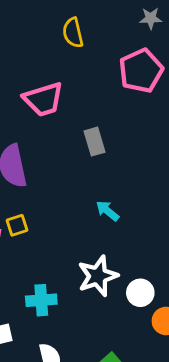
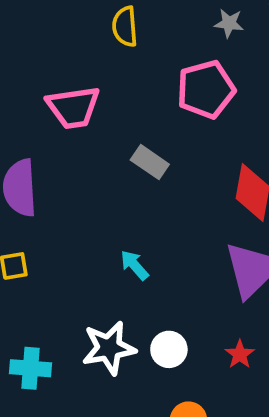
gray rectangle: (95, 142) -> (150, 162), moved, turned -48
white circle: (140, 293) -> (169, 349), moved

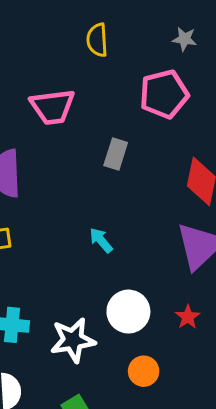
gray rectangle: (150, 162) -> (116, 154), turned 72
white star: (109, 348) -> (73, 340), moved
white circle: (169, 349) -> (128, 312), size x1.4

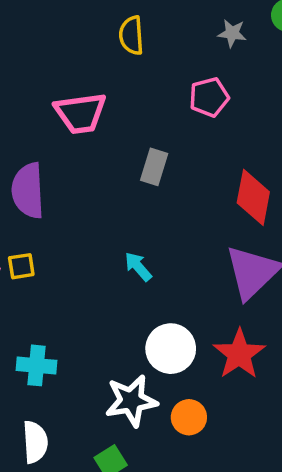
pink pentagon: (164, 94) -> (209, 97), size x0.7
red star: (188, 317) -> (239, 354), size x1.8
white star: (73, 340) -> (131, 401), moved

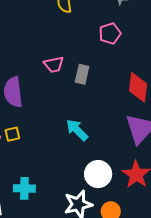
pink trapezoid: (81, 113) -> (54, 65), moved, size x0.7
cyan arrow: (138, 267) -> (77, 130), size x1.4

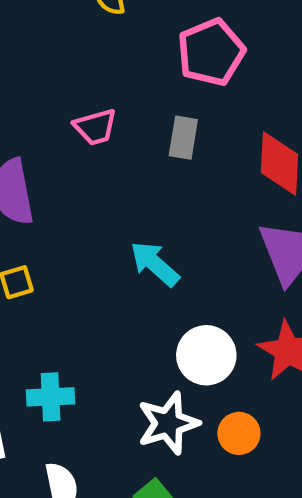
pink pentagon: (110, 34) -> (211, 52), size x1.4
gray rectangle: (82, 74) -> (183, 138), moved

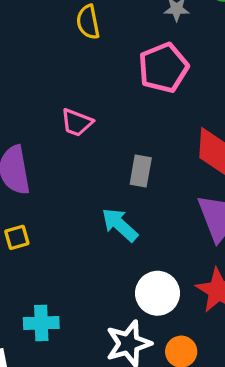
pink trapezoid: (95, 127) -> (77, 122), turned 36
gray rectangle: (183, 138) -> (141, 171), moved

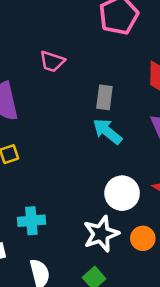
cyan arrow: (120, 225) -> (107, 131), moved

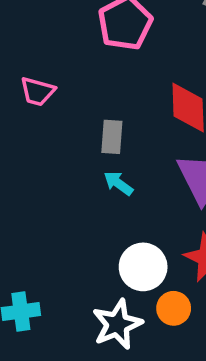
cyan arrow: (107, 131) -> (118, 183), size x0.7
orange circle: (143, 238) -> (174, 308), moved

